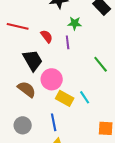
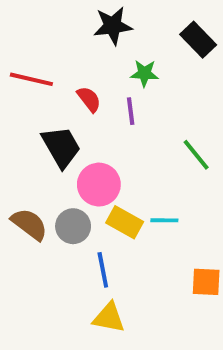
brown semicircle: (27, 89) -> (29, 224), moved
cyan line: (85, 97) -> (164, 220), turned -56
gray circle: (23, 125) -> (73, 226), moved

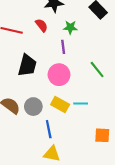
red semicircle: (89, 99) -> (42, 25), moved
black trapezoid: (61, 147) -> (27, 65), turned 45
pink circle: (99, 185) -> (59, 75), moved

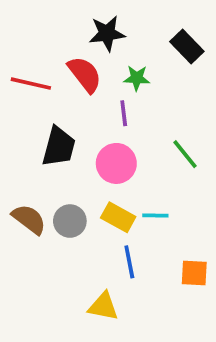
red semicircle: (42, 25) -> (85, 74), size x1.5
blue line: (49, 129) -> (129, 262), moved

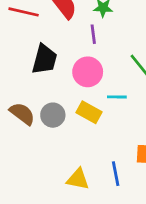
cyan line: (155, 215) -> (117, 97), moved
blue line: (129, 262) -> (116, 174), moved

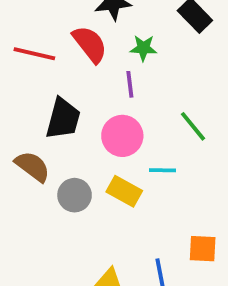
brown semicircle: (22, 114) -> (32, 166), moved

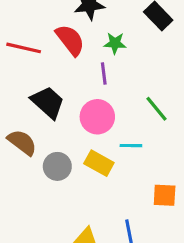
black trapezoid: (63, 119) -> (48, 102), turned -63
orange square: (203, 249) -> (165, 195), moved

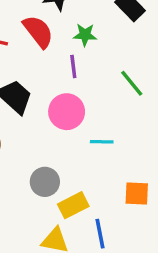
green line: (157, 109) -> (132, 83), moved
yellow rectangle: (99, 163) -> (73, 205), moved, turned -56
gray circle: (57, 166) -> (45, 182), moved

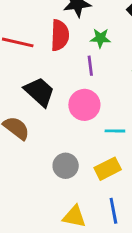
red semicircle: (38, 31) -> (60, 35), turned 40
yellow rectangle: (73, 205) -> (108, 169), moved

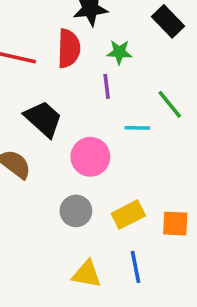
pink circle: (84, 105) -> (90, 157), moved
cyan line: (115, 131) -> (137, 128), moved

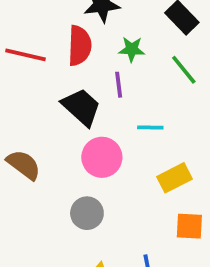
green line: (170, 104) -> (184, 70), moved
black trapezoid: (43, 119) -> (81, 107), moved
yellow rectangle: (128, 215) -> (175, 178), moved

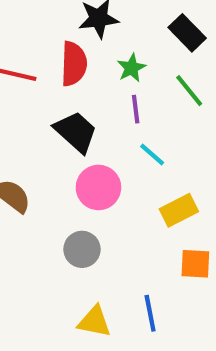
green star: (132, 49) -> (131, 68), turned -30
purple line: (119, 85) -> (136, 109), moved
cyan line: (150, 128) -> (152, 154), turned 40

